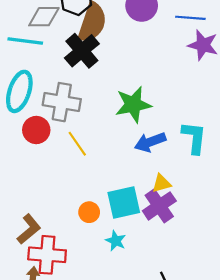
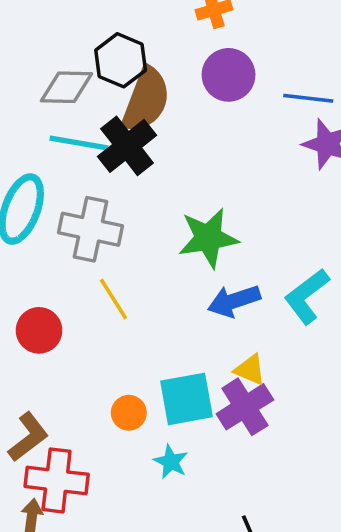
cyan line: (25, 41) -> (79, 143), moved
red circle: (36, 130) -> (39, 330), moved
cyan L-shape: (194, 138) -> (307, 296), turned -136
yellow triangle: (161, 183) -> (250, 370), turned 36

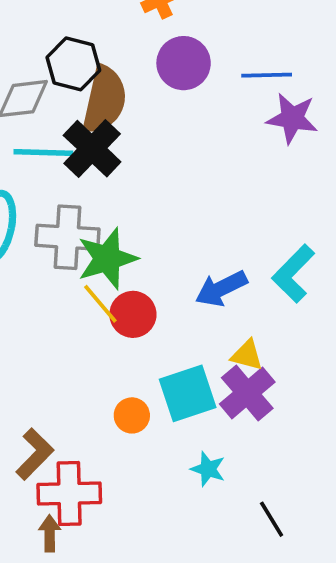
green star: (208, 238) -> (107, 259), moved
red circle: (39, 330) -> (133, 314), moved
cyan star: (171, 462) -> (208, 469), moved

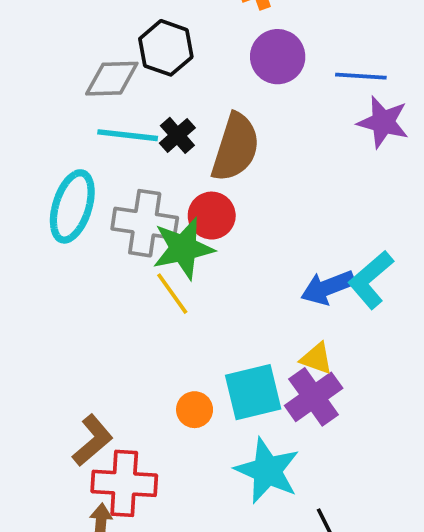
brown semicircle: (104, 100) -> (235, 147), moved
black cross: (92, 149) -> (177, 135), size x0.6
blue arrow: (221, 288) -> (328, 287), moved
red circle: (133, 314) -> (212, 216), moved
cyan star: (208, 469) -> (267, 471), size x1.8

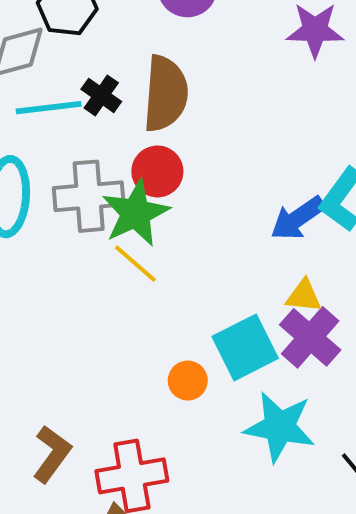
brown L-shape: (93, 440) -> (52, 454), moved

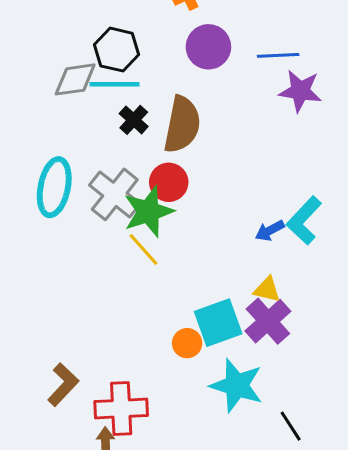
cyan line: (49, 108) -> (115, 84), moved
gray cross: (89, 196) -> (115, 194), turned 36
blue arrow: (298, 218) -> (270, 231), size x0.7
orange circle: (188, 381) -> (187, 343), moved

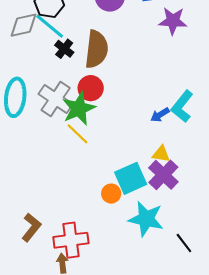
cyan line: (115, 84) -> (50, 26), turned 44

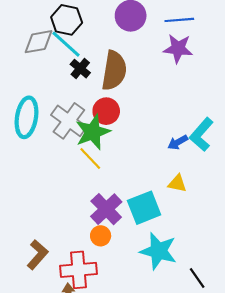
purple star: (173, 21) -> (178, 48), moved
purple cross: (163, 175) -> (106, 209), moved
orange circle: (111, 194) -> (101, 236), moved

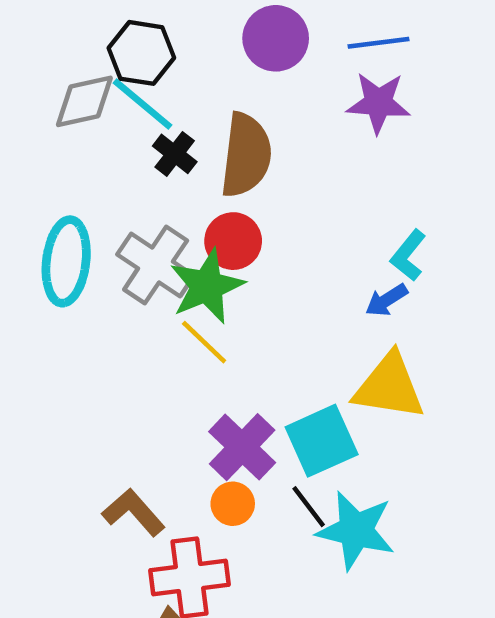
cyan L-shape: (201, 134) -> (408, 255), moved, size x0.7
yellow triangle: (177, 183) -> (389, 387), size x1.8
brown L-shape: (37, 255) -> (133, 512), moved, turned -80
black line: (197, 278) -> (309, 507), moved

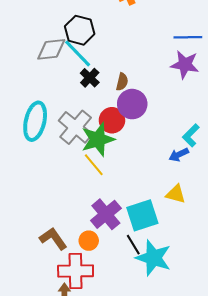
purple circle: (276, 38) -> (132, 104), moved
brown semicircle: (246, 155) -> (122, 82), size x0.5
yellow triangle: (389, 387) -> (176, 194), size x0.6
orange circle: (233, 504) -> (89, 241), moved

